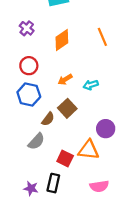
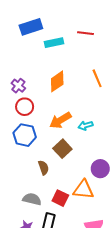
purple cross: (27, 28) -> (18, 86), moved
orange arrow: (65, 80) -> (60, 120), size x1.5
brown semicircle: (48, 119) -> (44, 168), moved, turned -56
gray semicircle: (36, 141) -> (32, 199), moved, turned -120

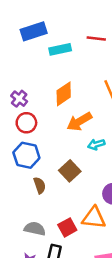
orange arrow: (60, 120) -> (79, 122), moved
brown semicircle: (44, 168) -> (40, 185), moved
red square: (60, 198) -> (67, 227), turned 35

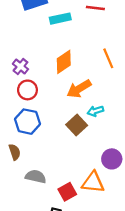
brown square: (70, 171) -> (77, 125), moved
brown semicircle: (40, 185) -> (15, 152), moved
gray semicircle: (35, 229) -> (36, 177), moved

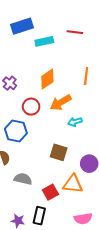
orange line: (108, 58) -> (86, 76), turned 30
red circle: (27, 90) -> (31, 107), moved
brown square: (77, 125) -> (59, 152), moved, turned -30

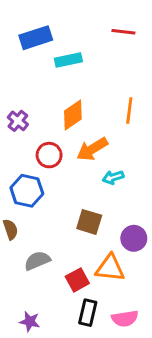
red line: (75, 32) -> (123, 32), moved
gray semicircle: (23, 179) -> (37, 261), turned -36
black rectangle: (39, 216) -> (88, 313), moved

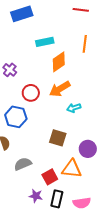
cyan rectangle: (68, 60) -> (45, 42), moved
orange line: (129, 110) -> (85, 44), moved
orange diamond: (73, 115) -> (59, 62), moved
purple star: (30, 322) -> (36, 196), moved

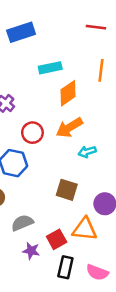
purple star: (36, 196) -> (31, 251), moved
pink semicircle: (82, 203) -> (97, 272), turned 30

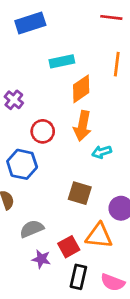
orange arrow: (69, 128) -> (82, 126), turned -48

